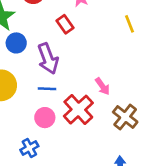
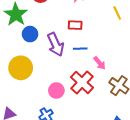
red rectangle: (65, 24) -> (75, 25), moved, turned -48
blue line: (47, 89) -> (80, 49), moved

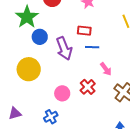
blue line: (80, 49) -> (92, 47), moved
red cross: (82, 82) -> (88, 87), size x0.7

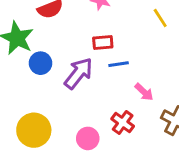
purple arrow: (64, 48) -> (79, 73), turned -110
yellow circle: (29, 69) -> (34, 130), moved

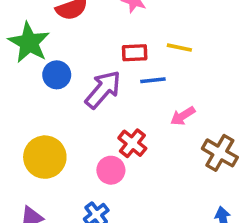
yellow line: (160, 18) -> (179, 48), moved, turned -48
pink arrow: (144, 92) -> (183, 116), turned 102
red cross: (123, 123) -> (132, 143), moved

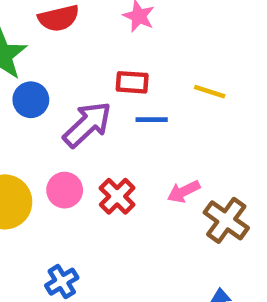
yellow line: (179, 48) -> (210, 92), moved
pink arrow: (183, 116) -> (184, 192), moved
pink circle: (111, 170) -> (65, 190), moved

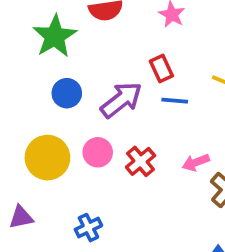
red rectangle: (132, 82) -> (161, 69), turned 56
blue circle: (31, 100) -> (67, 93), moved

